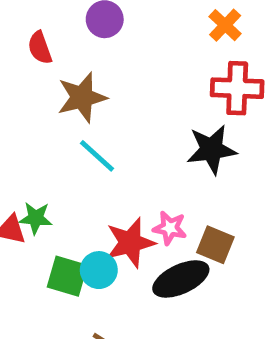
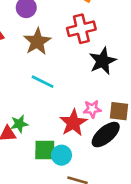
red cross: (237, 88) -> (81, 29), moved
brown star: (82, 97) -> (37, 41), moved
cyan circle: (99, 270) -> (62, 155), moved

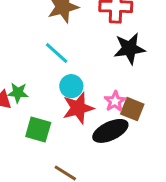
pink star: (92, 109) -> (115, 101), moved, turned 30
cyan circle: (62, 155) -> (71, 86), moved

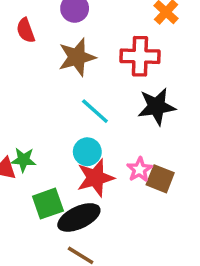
cyan line: (57, 53) -> (95, 111), moved
green square: (38, 129) -> (48, 204), turned -35
black ellipse: (110, 131) -> (79, 217), moved

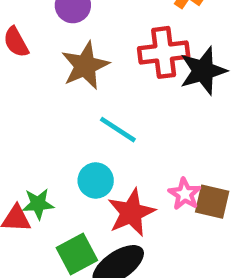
black star: (157, 106) -> (203, 71), moved
cyan circle: (87, 152) -> (96, 180), moved

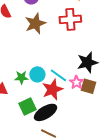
black star: (203, 71) -> (87, 62), moved
cyan line: (118, 130) -> (58, 75), moved
green star: (38, 204) -> (21, 77), moved

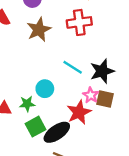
cyan line: (58, 75) -> (73, 67), moved
green star: (21, 77) -> (27, 104), moved
red star: (52, 89) -> (79, 112), moved

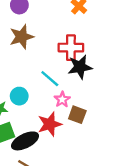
red cross: (79, 22) -> (71, 48), moved
black star: (102, 71) -> (80, 67), moved
pink star: (91, 95) -> (62, 99), moved

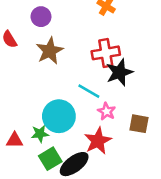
cyan circle: (19, 96) -> (59, 116), size x1.6
brown square: (77, 115) -> (139, 124), moved

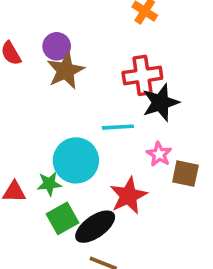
purple circle: (41, 17) -> (57, 46), moved
cyan line: (89, 91) -> (118, 127), turned -35
pink star: (107, 111) -> (159, 154), moved

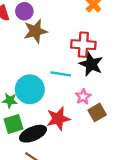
purple circle: (57, 46) -> (24, 11), moved
black star: (161, 103) -> (91, 64), turned 30
brown square: (185, 174) -> (97, 112), turned 36

